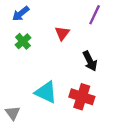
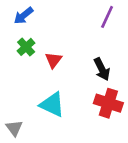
red triangle: (62, 33) -> (53, 60), moved
red cross: (82, 97) -> (108, 103), moved

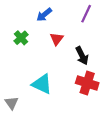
blue arrow: (23, 16) -> (44, 15), moved
red triangle: (53, 60) -> (57, 39), moved

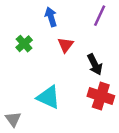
blue arrow: (44, 15) -> (51, 17), turned 112

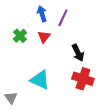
purple line: (100, 16) -> (63, 18), moved
red triangle: (66, 45) -> (44, 37), moved

